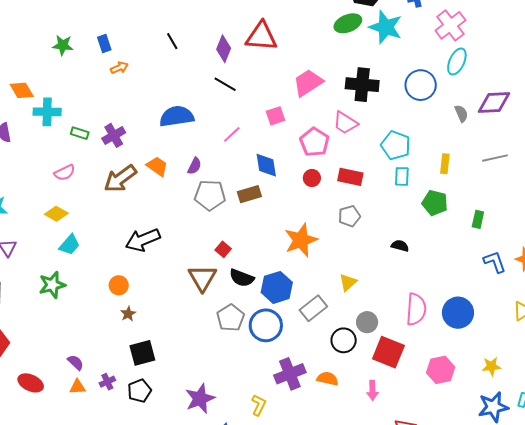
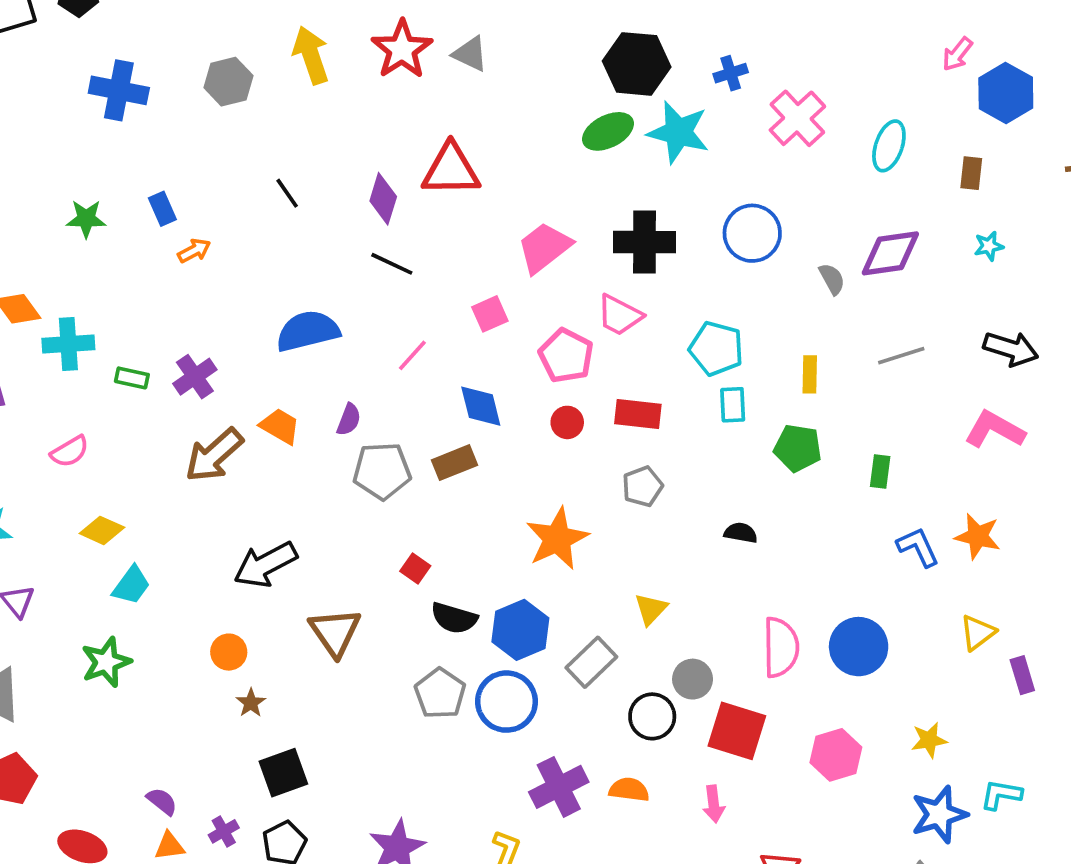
cyan ellipse: (457, 61) -> (889, 146), moved
pink semicircle: (65, 173) -> (70, 451), moved
brown triangle: (202, 278) -> (335, 632), moved

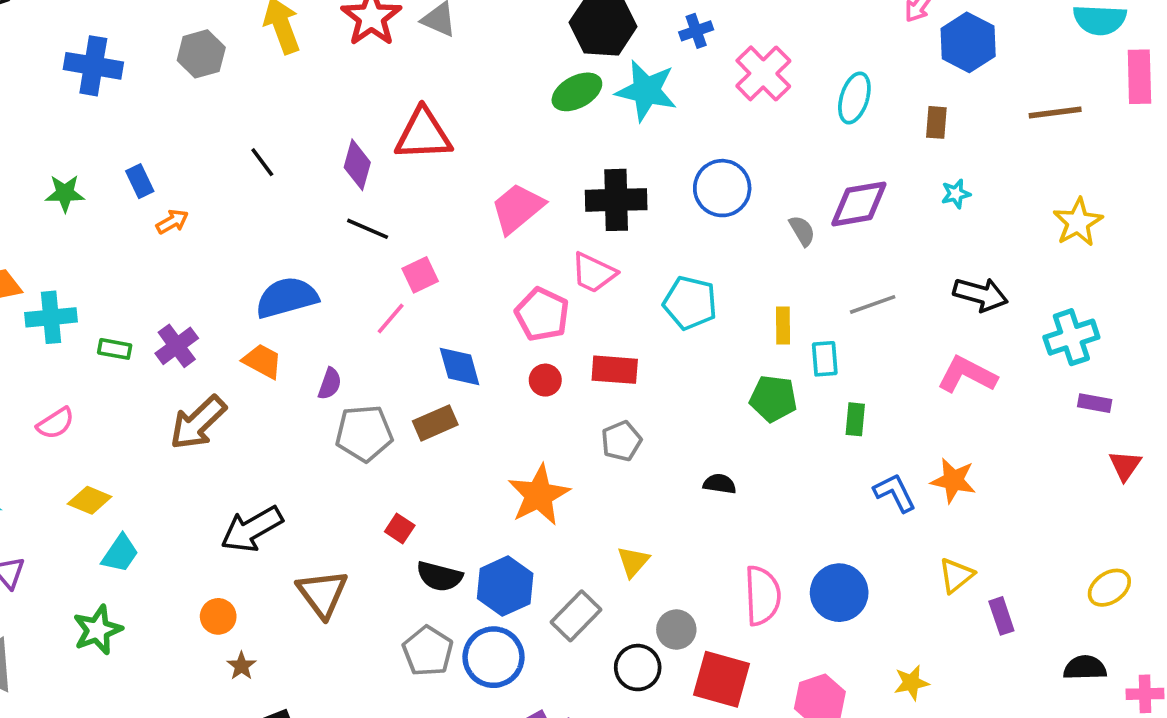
pink square: (490, 314) -> (420, 275), moved
cyan rectangle: (733, 405) -> (825, 359), moved
orange trapezoid: (280, 426) -> (262, 361), moved

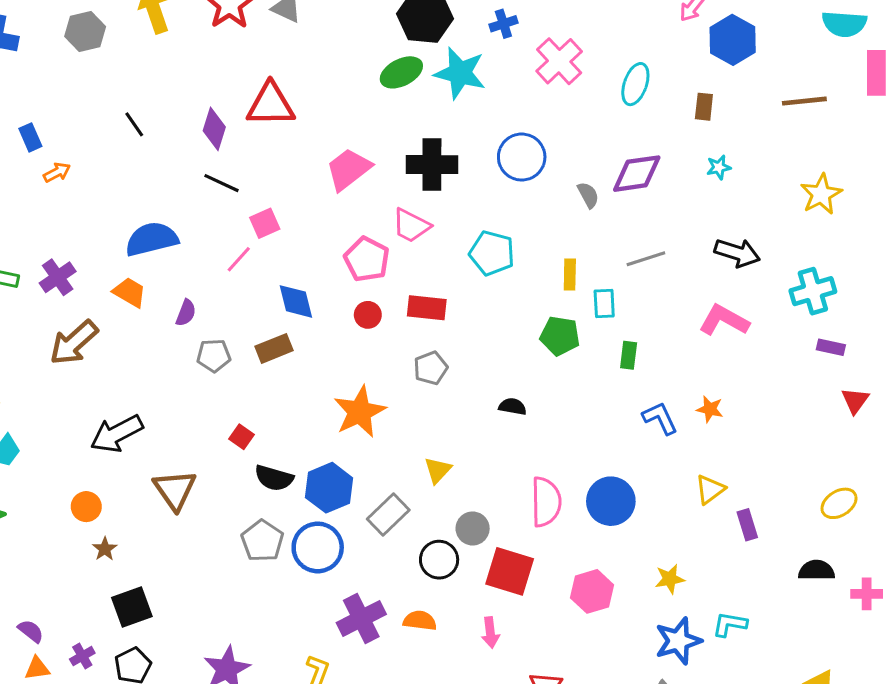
gray pentagon: (364, 433) -> (214, 355), size x0.7
orange star: (953, 480) -> (710, 409), size x0.7

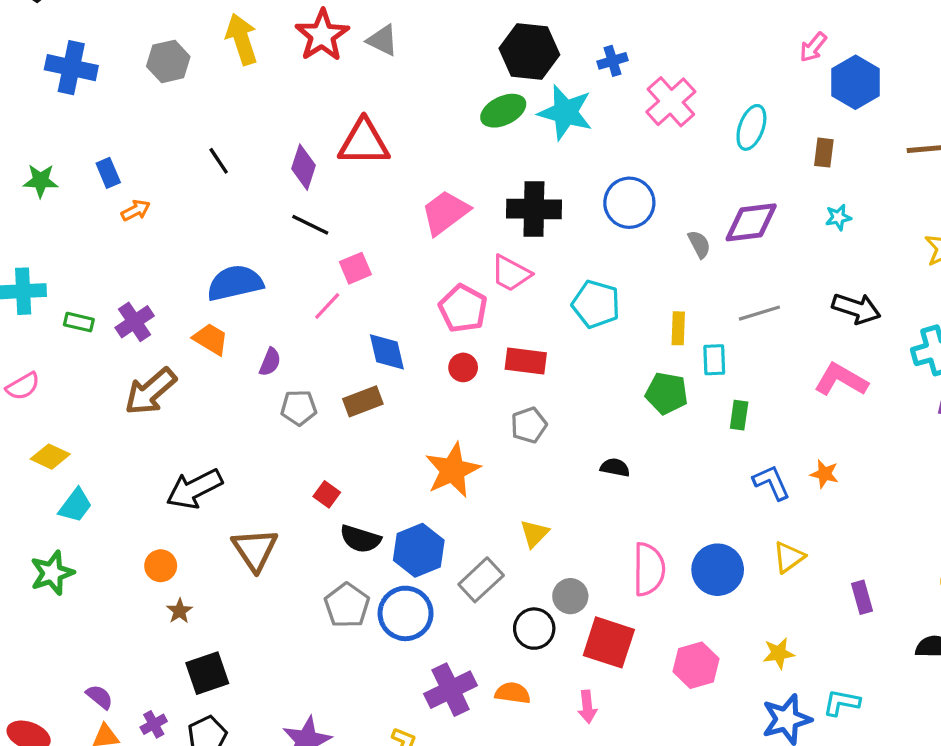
yellow triangle: (710, 489) -> (789, 557), moved

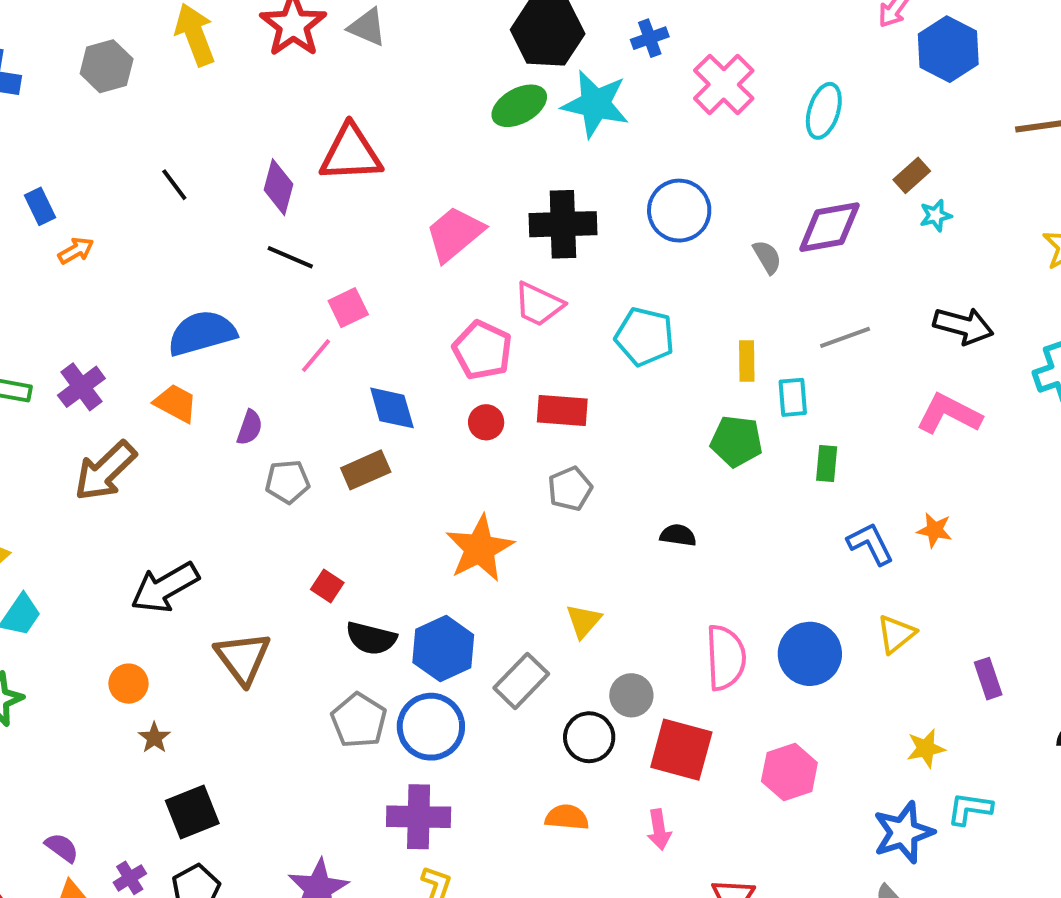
brown rectangle: (824, 153) -> (912, 175), moved, turned 44
yellow star: (779, 653) -> (926, 748), moved
purple cross: (451, 690) -> (419, 817), moved, turned 30

